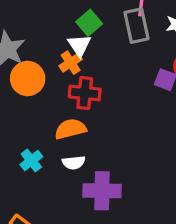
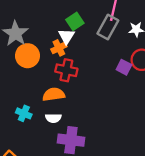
gray rectangle: (136, 26) -> (108, 27), turned 35
cyan cross: (31, 161) -> (24, 113), turned -35

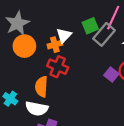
green square: (75, 21) -> (90, 26), moved
orange semicircle: (54, 94) -> (41, 87), turned -90
white semicircle: (53, 118) -> (37, 108), size x1.5

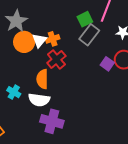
gray rectangle: (104, 34) -> (89, 35), moved
white triangle: (64, 35) -> (39, 41), moved
red cross: (58, 67) -> (56, 59), turned 30

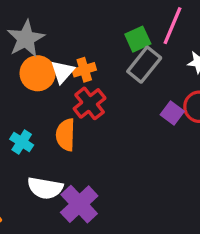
cyan cross: (14, 92) -> (22, 142), moved
white semicircle: (39, 100) -> (45, 188), moved
purple cross: (52, 121) -> (79, 204), turned 30

